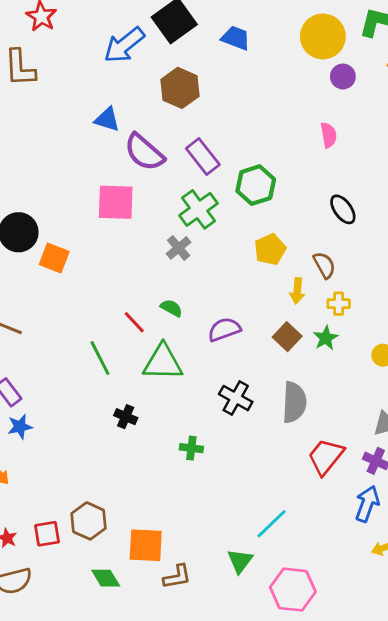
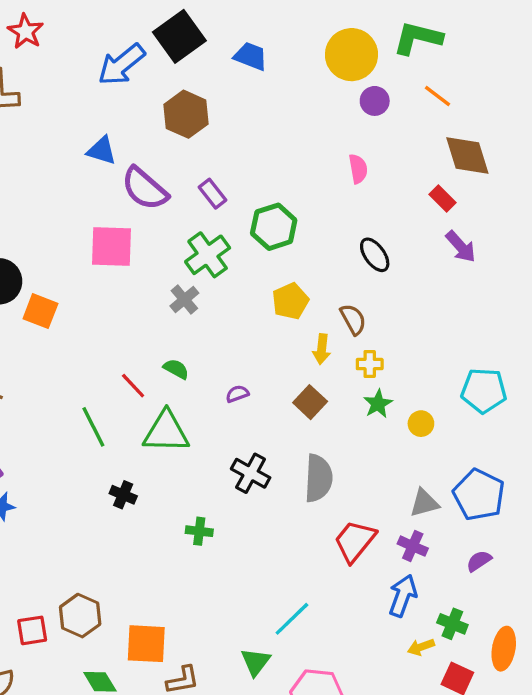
purple rectangle: (203, 157) -> (212, 194), size x0.7
purple semicircle: (224, 329) -> (237, 394), size x0.6
green star: (326, 338) -> (378, 404), moved

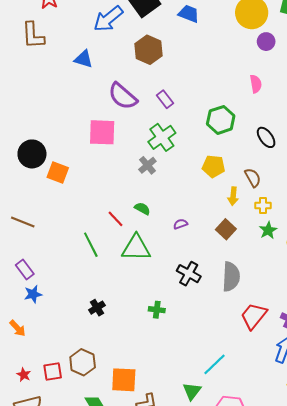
blue triangle: (102, 151) -> (84, 59), moved
green hexagon: (274, 227) -> (221, 120), moved
yellow pentagon: (290, 301) -> (213, 166), turned 30
black cross: (123, 495) -> (97, 308), moved, turned 35

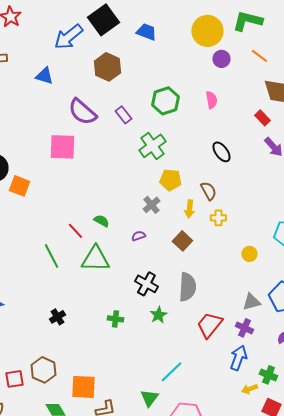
green hexagon: (221, 120) -> (165, 101), moved
green cross: (162, 137) -> (152, 146), moved
gray cross: (147, 165) -> (151, 205), moved
green star: (268, 230) -> (158, 315), moved

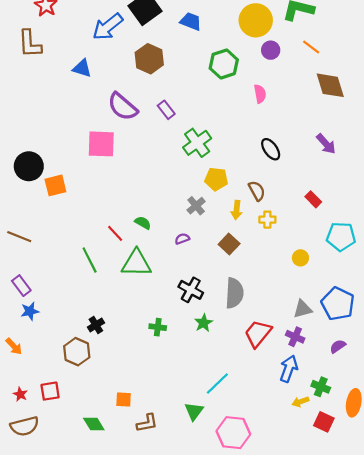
green hexagon: (165, 101) -> (224, 64), moved
red rectangle: (262, 118) -> (313, 199), moved
orange square: (19, 186) -> (55, 185), turned -35
brown hexagon: (43, 370) -> (77, 352), moved
orange square: (83, 387) -> (124, 400), size x0.6

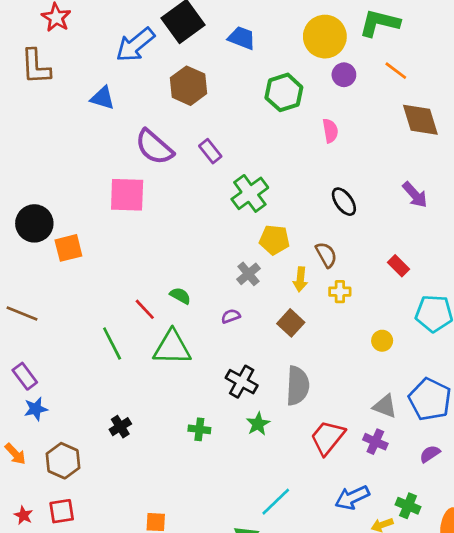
gray triangle: (303, 309) -> (385, 406), turned 36
brown hexagon: (77, 352) -> (63, 461), moved
blue arrow: (289, 369) -> (352, 498), moved, turned -135

